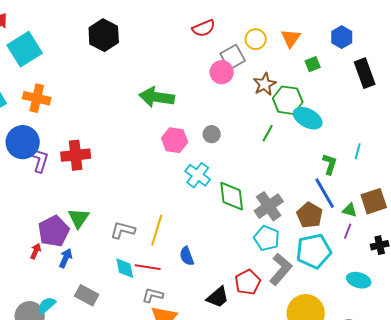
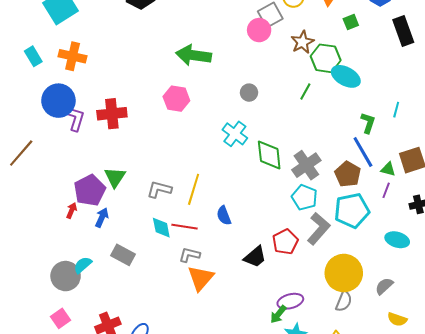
pink hexagon: (175, 140) -> (176, 99), moved

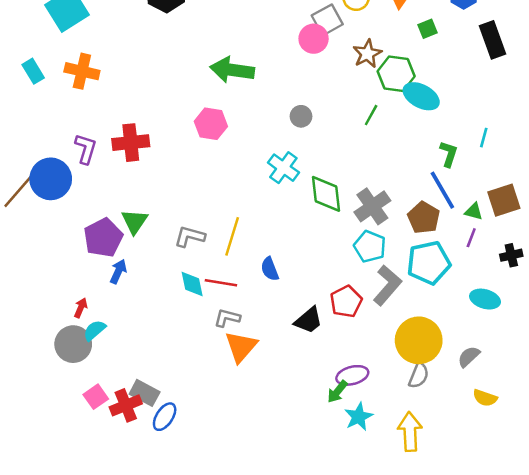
blue circle: (58, 101) -> (51, 179), moved
red arrow: (72, 210) -> (81, 308), moved
gray rectangle: (123, 255) -> (145, 393), moved
pink square: (60, 318) -> (96, 397), moved

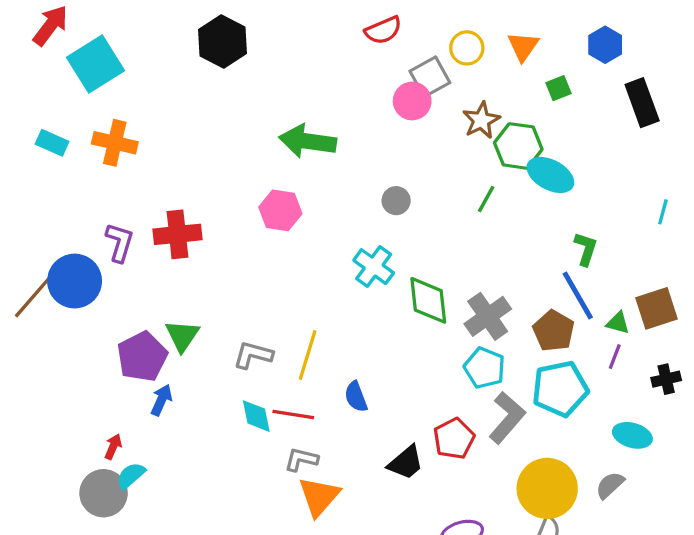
cyan rectangle: (33, 71) -> (52, 143), turned -35
cyan line: (484, 138) -> (663, 212), moved
gray semicircle: (469, 357) -> (610, 485), moved

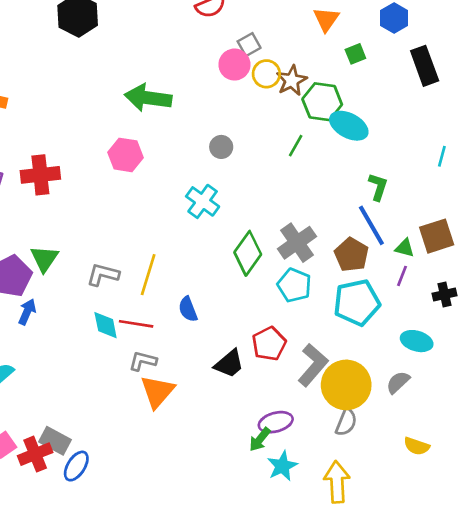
yellow circle: (467, 48) -> (266, 74), moved
gray square: (430, 77) -> (249, 45), size x0.7
green diamond: (428, 300) -> (248, 253), moved, turned 42
gray L-shape: (507, 418) -> (313, 365), moved

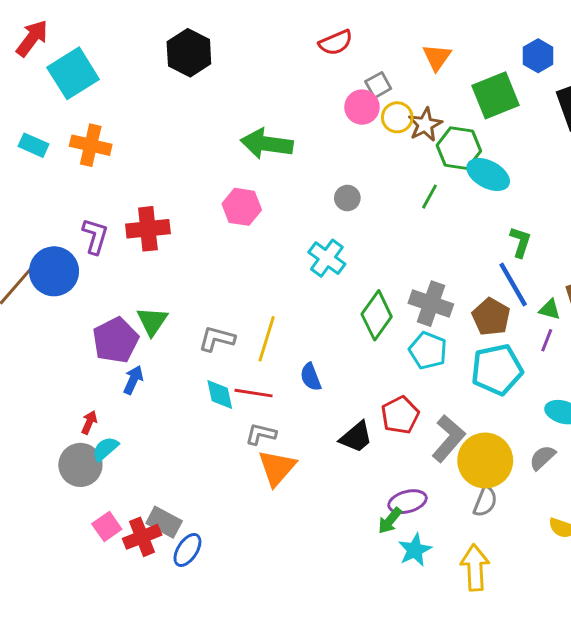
orange triangle: (326, 19) -> (437, 57), moved
green square: (355, 54) -> (495, 95), size x2.0
gray cross: (297, 243) -> (431, 304), turned -36

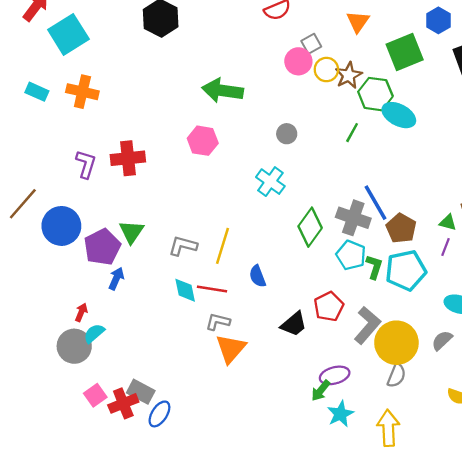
green L-shape: (520, 242) -> (374, 267), moved
blue circle: (54, 271) -> (61, 226), moved
blue line: (513, 285) -> (375, 203), moved

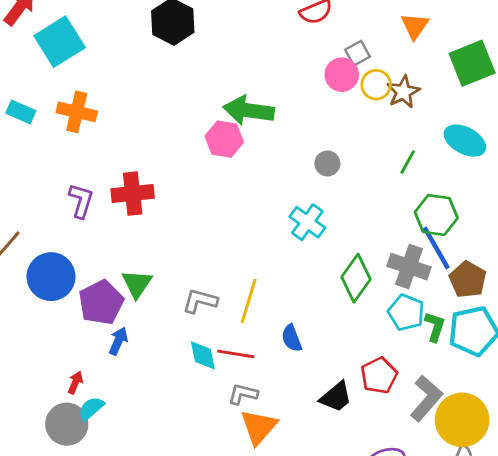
green hexagon: (375, 94) -> (436, 215), moved
pink hexagon: (203, 141) -> (224, 139), moved

